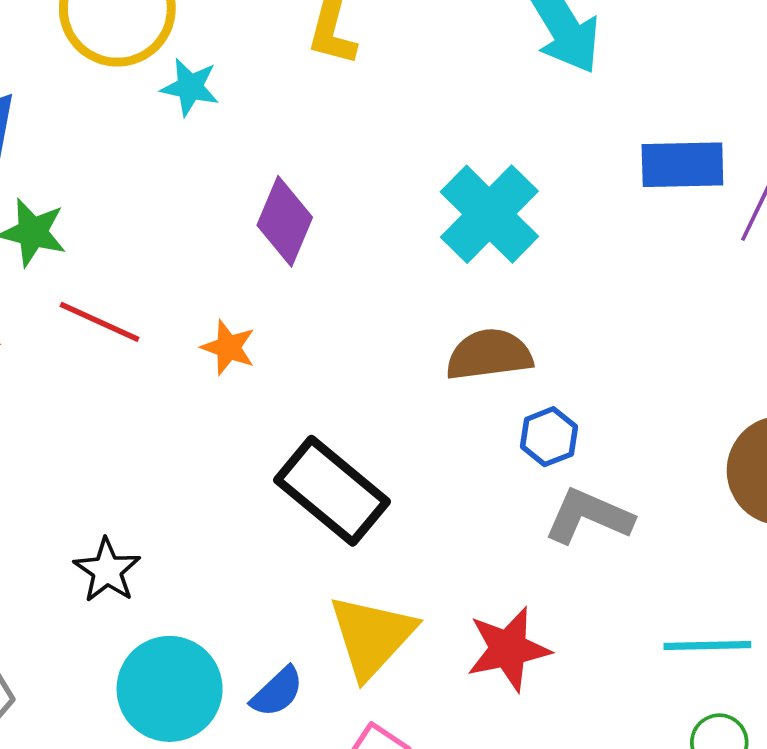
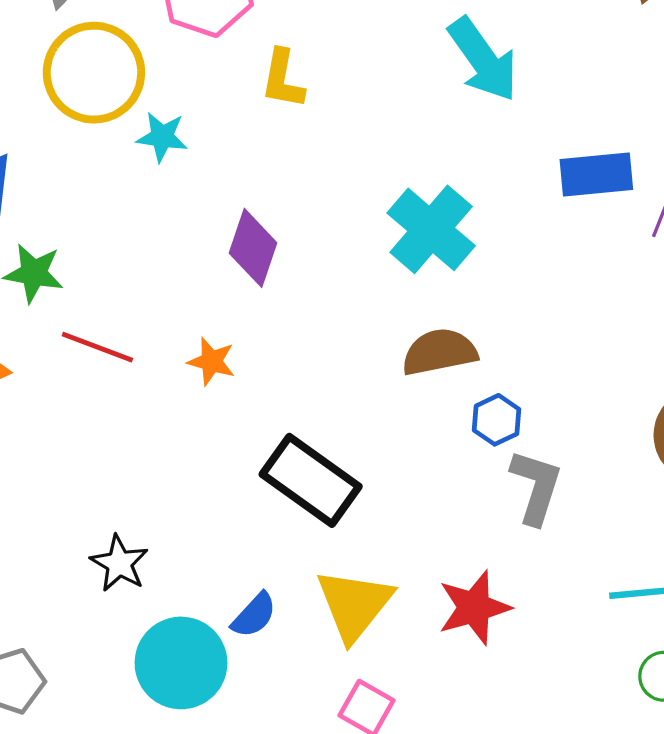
gray L-shape: (589, 516) -> (536, 487), turned 88
blue semicircle: (277, 692) -> (254, 615), moved

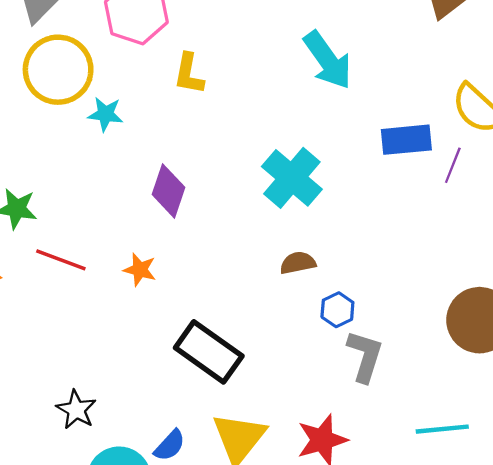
brown semicircle: (439, 352) -> (298, 263), size x0.7

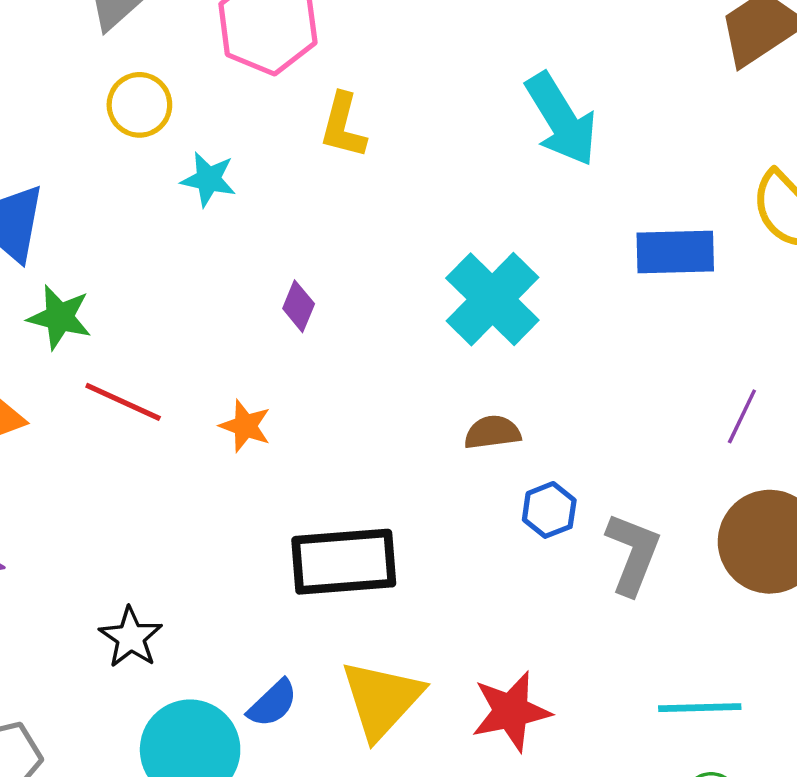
yellow circle: (58, 70) -> (139, 105), size x0.6
purple line: (453, 165) -> (742, 416), moved
purple diamond: (169, 191) -> (299, 306), size x0.6
black rectangle: (209, 352) -> (344, 562), turned -44
gray L-shape: (365, 356) -> (633, 554), moved

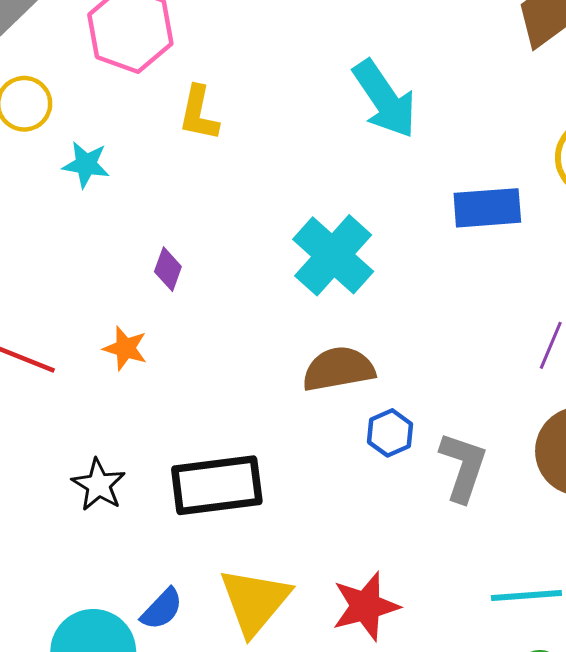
orange star: (245, 426) -> (125, 348), moved
brown semicircle: (492, 432) -> (338, 369), size x1.5
black star: (131, 637) -> (99, 485), moved

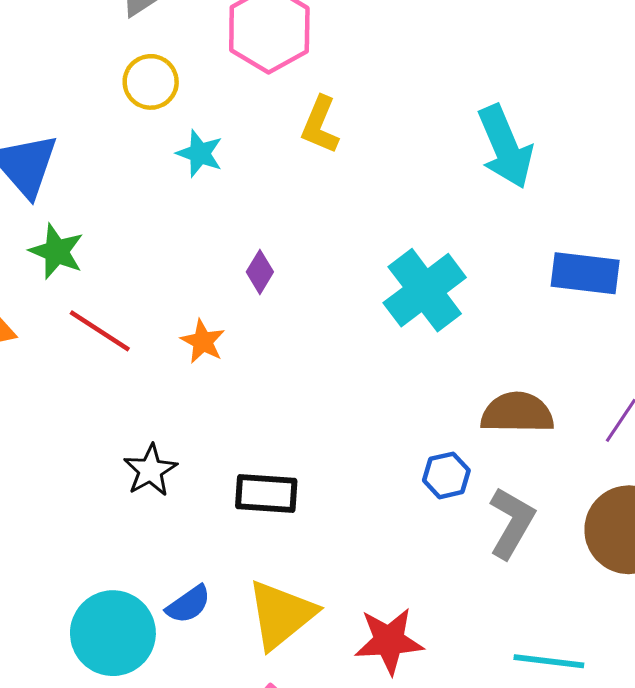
brown semicircle: (338, 369) -> (517, 413), moved
black rectangle: (217, 485) -> (266, 493), size x0.7

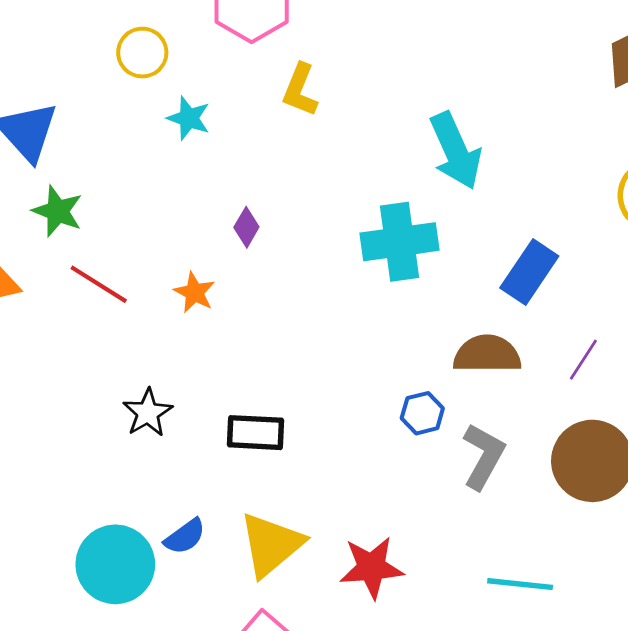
cyan arrow: (505, 147) -> (456, 151), moved
blue rectangle: (585, 273) -> (529, 272), moved, turned -62
cyan cross: (425, 290) -> (400, 242), turned 30

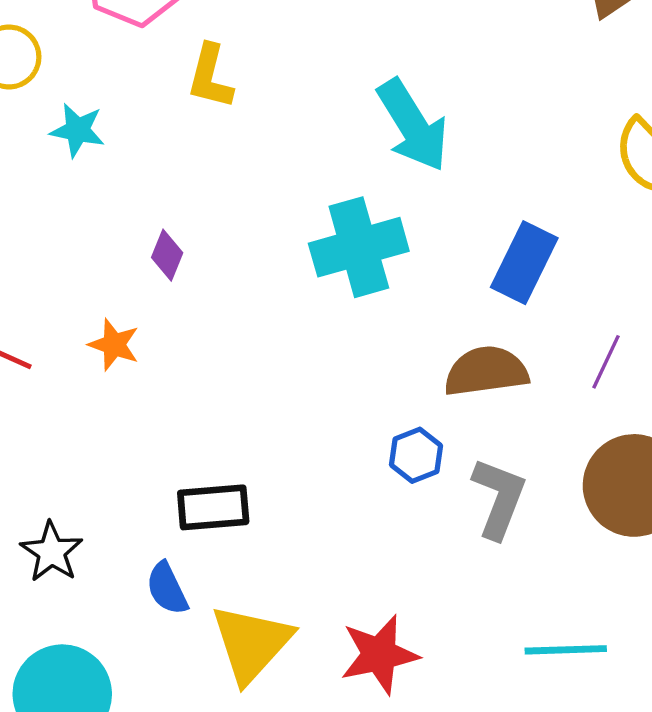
black star: (148, 413) -> (52, 552), moved
blue semicircle: (185, 537) -> (167, 589), moved, turned 108

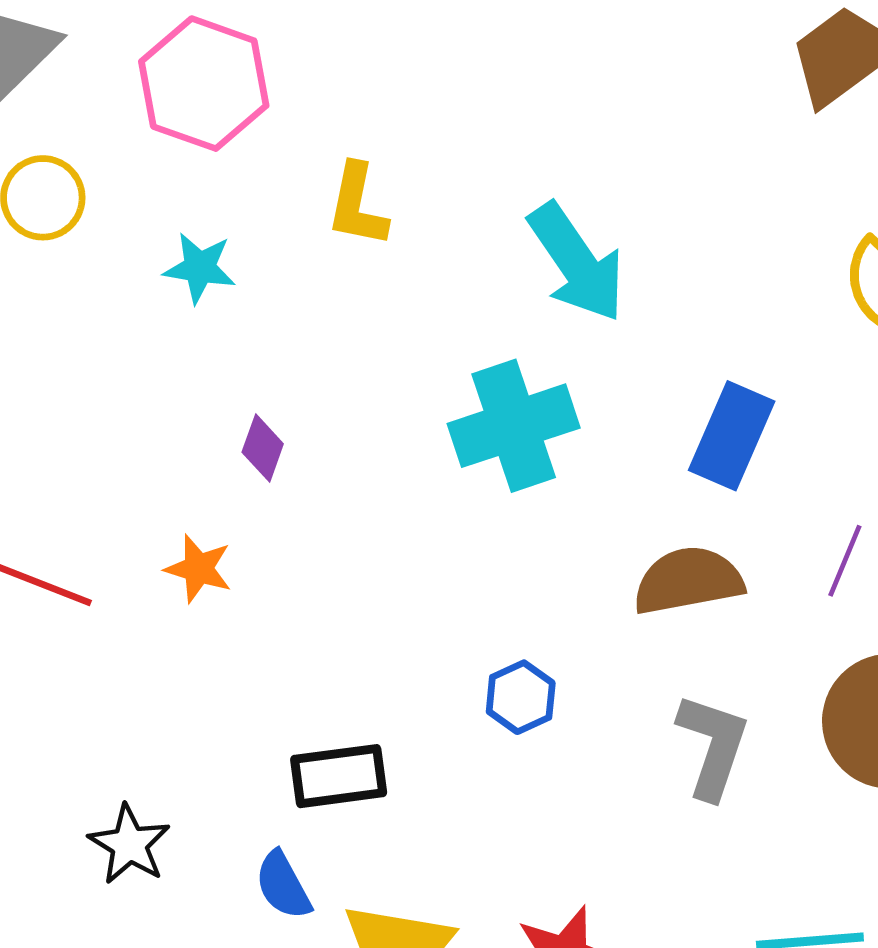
yellow L-shape: (210, 77) -> (357, 205), moved
cyan star: (77, 130) -> (200, 268), moved
blue hexagon: (416, 455) -> (521, 697), moved

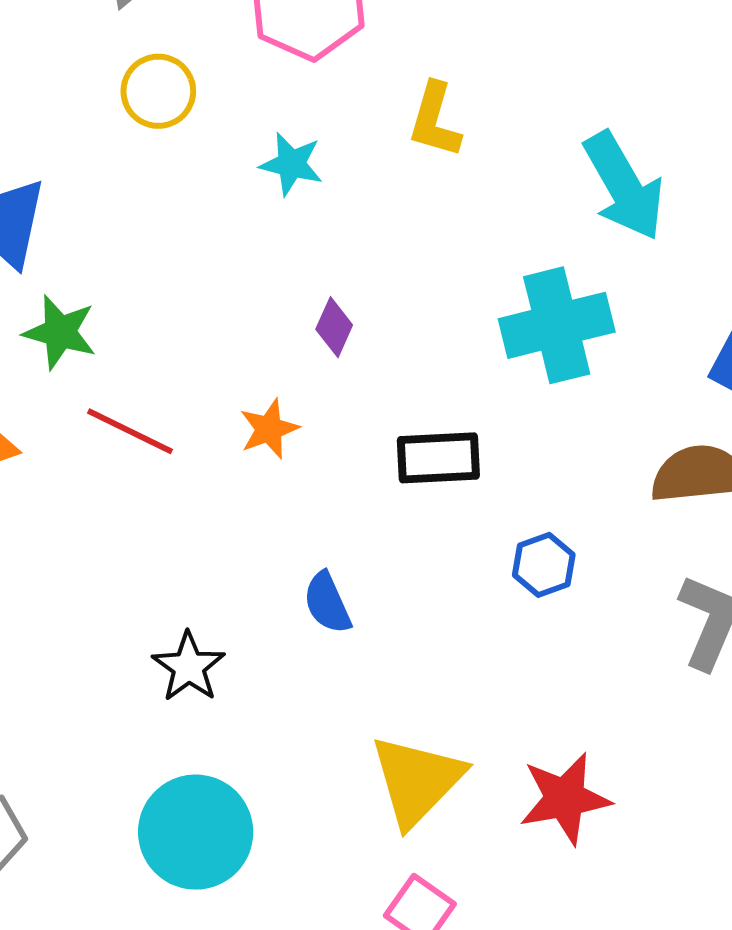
orange star: (198, 569) -> (269, 429), turned 30
black rectangle: (339, 776) -> (438, 458), moved
blue semicircle: (283, 885) -> (327, 603), moved

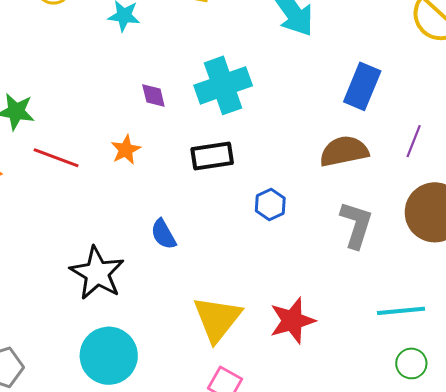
cyan cross: (557, 325) -> (223, 85), moved
purple diamond: (334, 327) -> (153, 95), turned -32
black star: (189, 667) -> (97, 273), size x1.5

